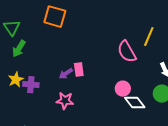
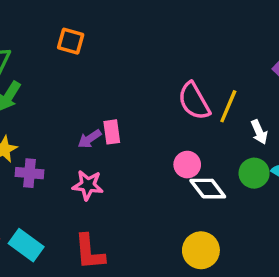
orange square: (55, 17) -> (71, 41), size x0.7
yellow line: (149, 37) -> (228, 106), moved
purple cross: (31, 85) -> (30, 173), moved

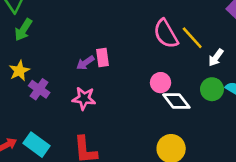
yellow line: (228, 106) -> (192, 38), turned -65
white arrow: (259, 132) -> (216, 58), turned 60
purple cross: (30, 173) -> (39, 89), turned 30

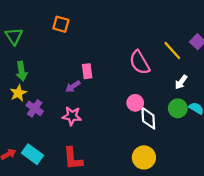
green arrow: (23, 30) -> (22, 71), moved, turned -42
yellow line: (192, 38) -> (172, 50), moved
pink rectangle: (102, 58) -> (87, 71), moved
white diamond: (176, 101) -> (148, 118), turned 35

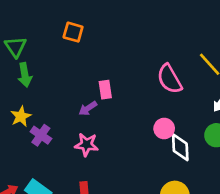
green arrow: (22, 71) -> (25, 75), moved

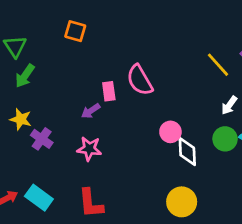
green arrow: (25, 75) -> (25, 76), turned 45
pink semicircle: (169, 79) -> (140, 80), moved
yellow star: (21, 116) -> (21, 119), turned -30

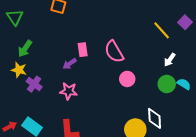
green arrow: (25, 76) -> (25, 49), moved
pink semicircle: (140, 80) -> (114, 52), moved
white diamond: (187, 151) -> (155, 118), moved

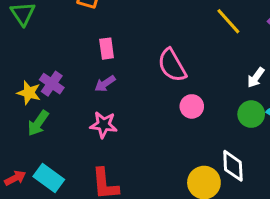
yellow line: (162, 30) -> (228, 21), moved
green arrow: (25, 49) -> (38, 123), moved
pink rectangle: (83, 50) -> (107, 49), moved
purple cross: (34, 84) -> (52, 84), moved

